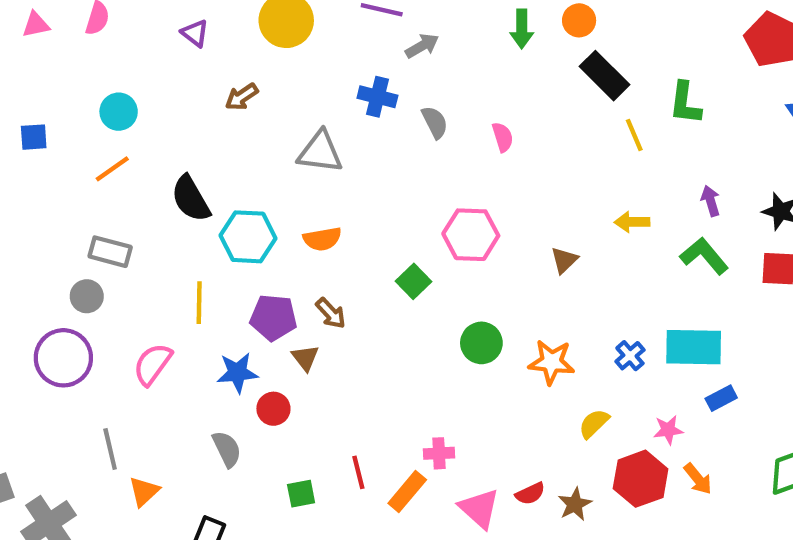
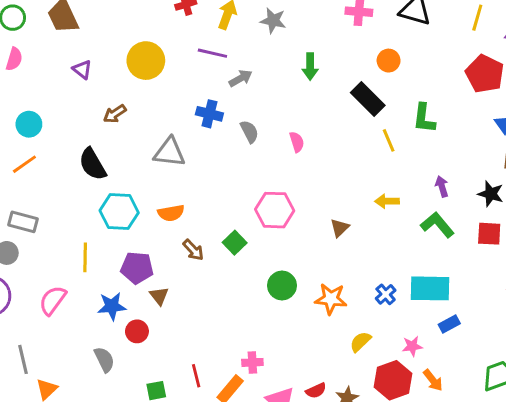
orange circle: (579, 20) -> (389, 61), moved
black semicircle: (191, 199) -> (93, 164), moved
brown arrow: (331, 313) -> (193, 250), moved

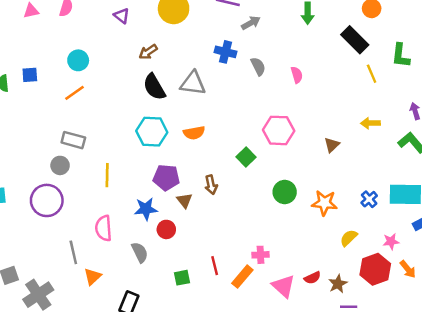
black semicircle: (93, 164) -> (154, 87), moved
brown arrow: (193, 250) -> (211, 185), moved, turned 30
yellow line: (85, 257) -> (107, 175), moved
pink semicircle: (53, 300) -> (104, 228), moved, turned -40

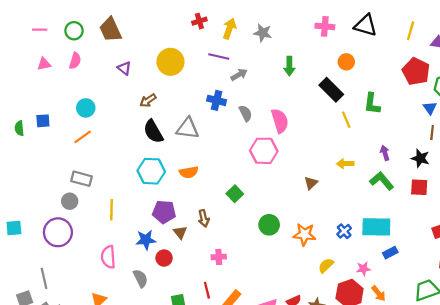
pink semicircle: (297, 75) -> (280, 121), size x1.6
pink hexagon: (279, 130) -> (264, 151), moved
gray line: (73, 252) -> (44, 278), moved
pink cross: (261, 255) -> (219, 257), moved

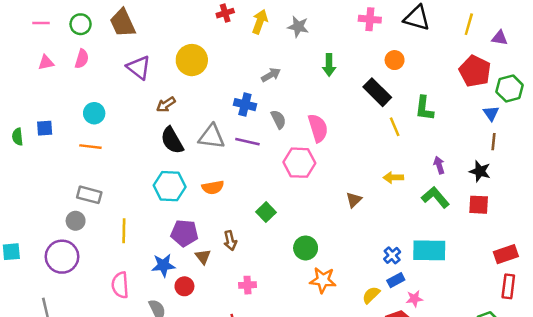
purple line: (219, 56) -> (247, 142), moved
purple triangle: (124, 68) -> (139, 67), size x1.5
orange line: (83, 137) -> (90, 147), turned 42
orange star: (304, 234) -> (323, 280), moved
blue rectangle: (390, 253) -> (396, 280), moved

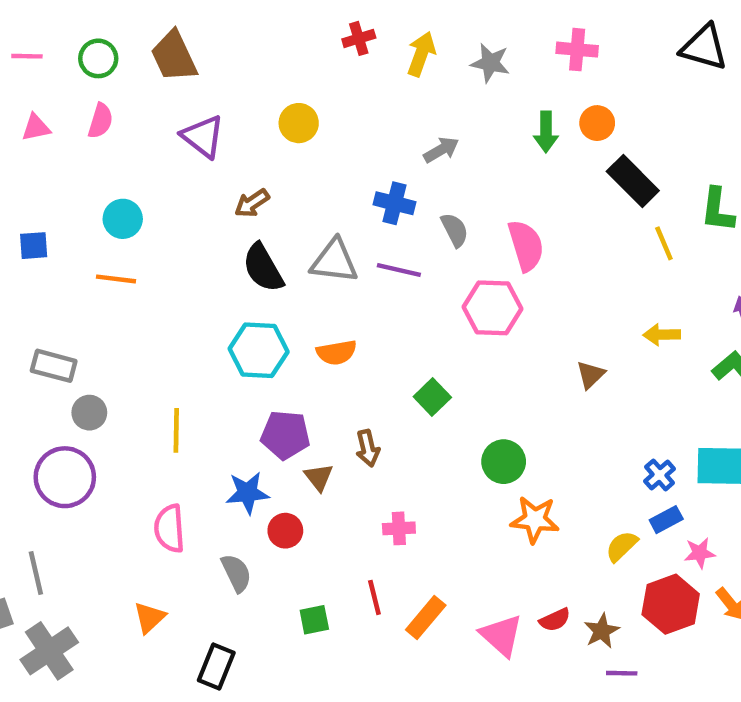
pink cross: (370, 19) -> (577, 50), moved
yellow circle: (192, 60) -> (299, 123), size x0.7
orange circle: (395, 60) -> (597, 123), moved
gray rectangle: (89, 195) -> (54, 366), moved

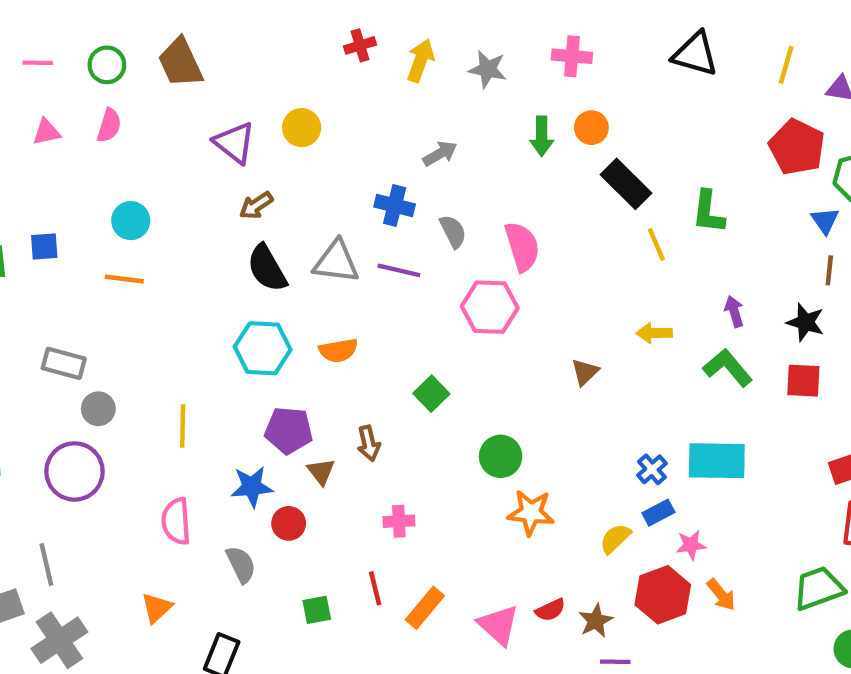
purple triangle: (203, 136) -> (235, 143), moved

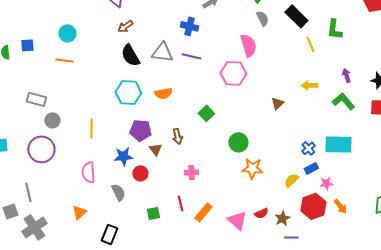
gray semicircle: (453, 231) -> (262, 18), moved

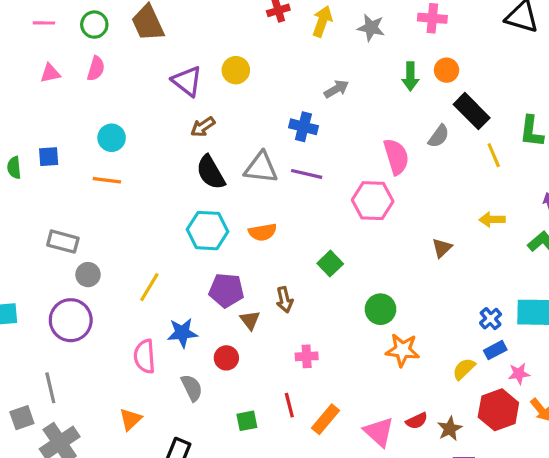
gray semicircle: (262, 18) -> (439, 136), moved, turned 63
yellow line: (91, 128) -> (149, 287), turned 30
blue star: (123, 156) -> (182, 333), moved

